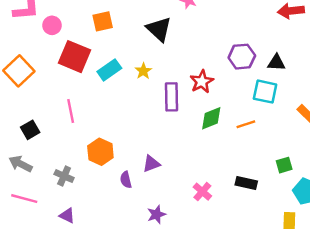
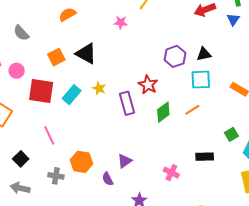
black triangle: (159, 29) -> (86, 54), moved
gray cross: (64, 176) -> (56, 176), moved

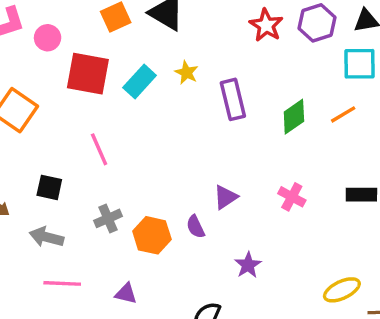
red star: (148, 85) -> (266, 25), moved
black square: (21, 159) -> (49, 187), turned -35
orange hexagon: (81, 162) -> (152, 235), moved
pink cross: (171, 173) -> (292, 197), moved
gray cross: (56, 176) -> (108, 218), turned -35

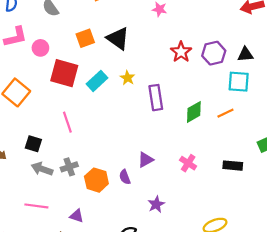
gray arrow: (47, 237) -> (42, 169), moved

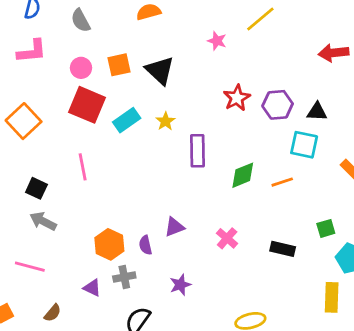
pink circle: (40, 48) -> (81, 68), moved
gray cross: (69, 167) -> (124, 277), moved
purple triangle: (77, 216) -> (92, 288), moved

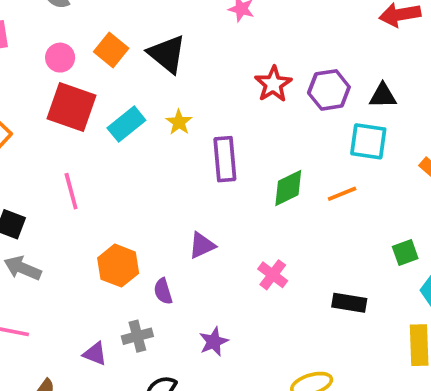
orange square: (119, 65) -> (111, 50), turned -35
purple triangle: (174, 227) -> (202, 245), moved
orange hexagon: (109, 244) -> (118, 266), moved
black rectangle: (283, 249) -> (349, 303), moved

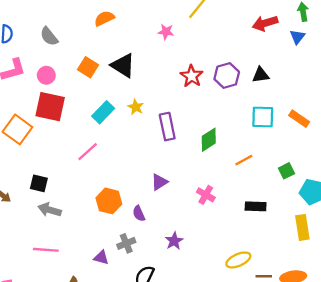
pink circle: (60, 58) -> (46, 75), moved
red square: (72, 107) -> (50, 107), moved
cyan square: (368, 141) -> (263, 117), moved
pink line: (71, 191) -> (88, 152), moved, turned 70
orange line: (342, 194) -> (244, 160), moved

